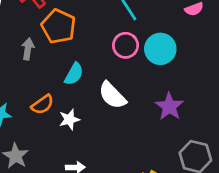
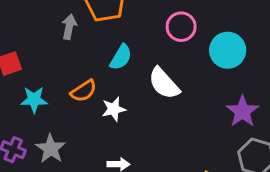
cyan circle: (160, 49) -> (228, 50), moved
purple star: (169, 107) -> (242, 111), moved

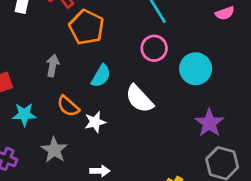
gray arrow: (69, 27) -> (53, 66), moved
orange semicircle: (84, 91) -> (68, 106), turned 75
gray star: (51, 149) -> (54, 150), moved

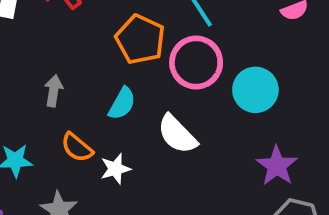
orange pentagon: (87, 27) -> (140, 39), moved
pink circle: (154, 48) -> (196, 62), size x1.4

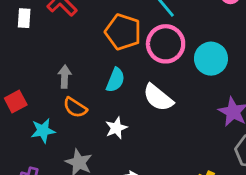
orange semicircle: (77, 147) -> (75, 108), moved

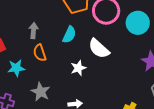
orange semicircle: (75, 108) -> (40, 53), turned 36
white star: (116, 128) -> (78, 68), moved

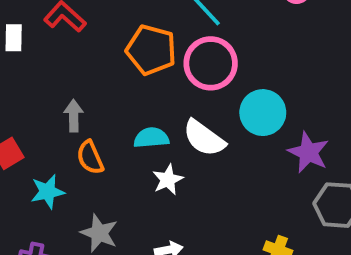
cyan circle: (138, 23) -> (263, 113), moved
cyan semicircle: (69, 35) -> (151, 138), moved, turned -114

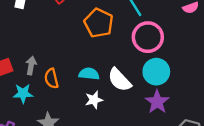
pink circle: (211, 63) -> (148, 37), moved
gray arrow: (74, 116) -> (31, 66), moved
purple star: (308, 152) -> (157, 102), moved

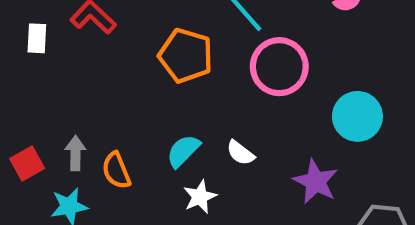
cyan circle: (156, 72) -> (357, 116), moved
cyan semicircle: (89, 74) -> (183, 151), turned -42
white semicircle: (119, 80) -> (240, 153), size x0.6

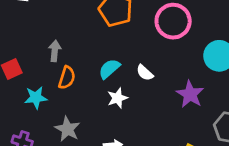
gray arrow: (75, 153) -> (55, 51), moved
orange semicircle: (116, 171) -> (67, 78), turned -145

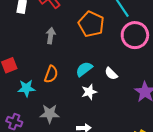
gray arrow: (55, 51) -> (51, 36), moved
gray star: (67, 129) -> (50, 114), turned -30

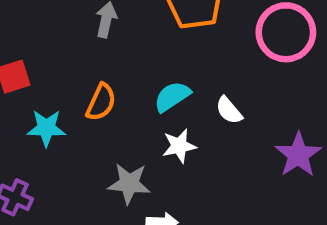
gray star: (50, 114) -> (129, 184), moved

